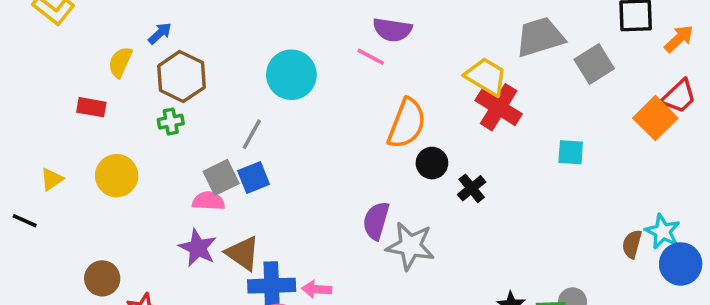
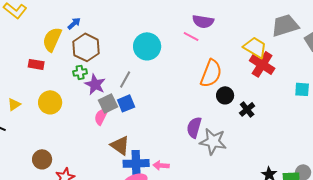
yellow semicircle: (120, 62) -> (52, 39), size x1.4
pink semicircle: (209, 201) -> (101, 116), turned -66
purple star: (198, 248) -> (95, 84), moved

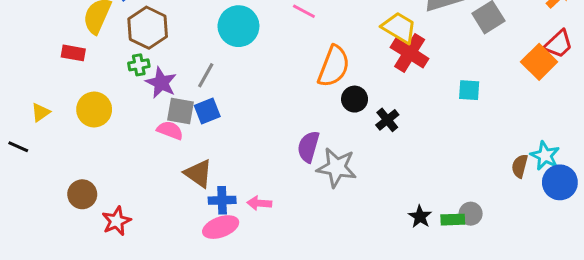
gray square: (108, 103) -> (180, 111), turned 36
pink semicircle: (101, 116) -> (170, 130), turned 84
blue cross: (136, 163) -> (222, 200), size x0.7

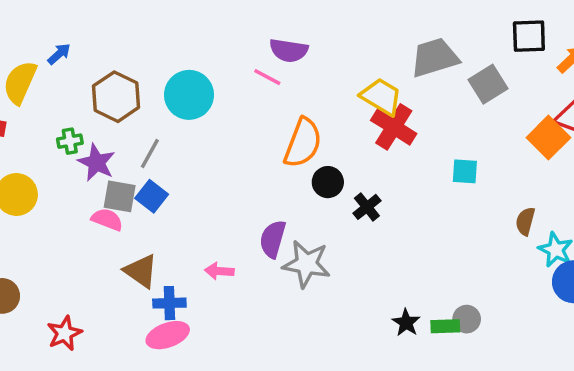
brown hexagon: (148, 28) -> (116, 97), moved
blue square: (207, 111) -> (152, 196), turned -30
brown semicircle: (520, 166) -> (525, 221), moved
pink arrow: (259, 203) -> (219, 271), moved
red star: (116, 221) -> (64, 333), moved

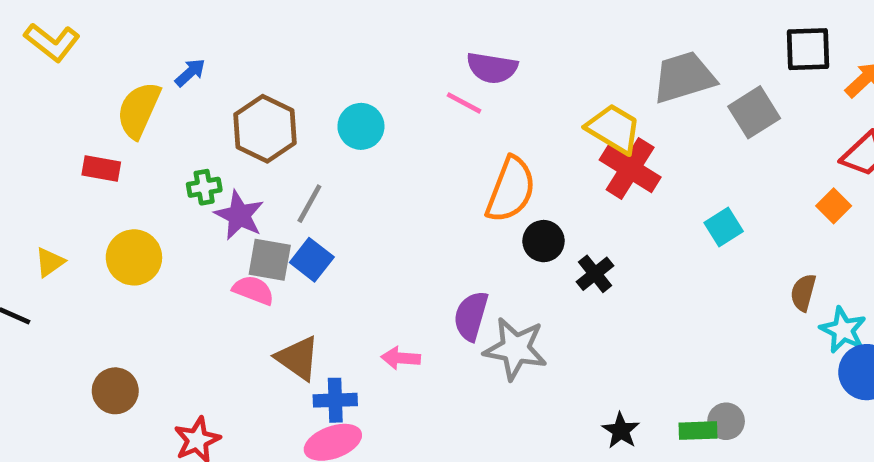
cyan circle: (189, 95) -> (361, 126), size x0.7
orange square: (548, 138) -> (834, 206), moved, size x0.6
cyan square: (465, 171) -> (724, 227), turned -36
black star: (406, 323) -> (621, 431), moved

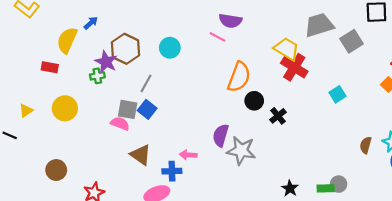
purple star: (239, 215) -> (106, 62), moved
brown semicircle: (803, 293) -> (366, 145), moved
blue cross: (335, 400) -> (172, 171), moved

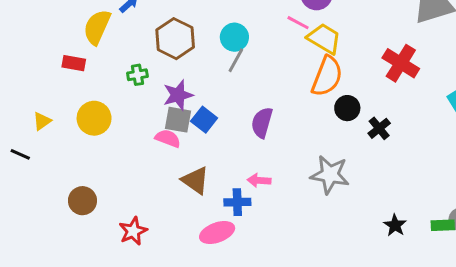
yellow trapezoid: (287, 49) -> (324, 39), moved
purple star: (106, 62) -> (178, 95), moved, turned 30
gray line: (146, 83) -> (236, 60), moved
purple semicircle: (221, 135) -> (262, 123), moved

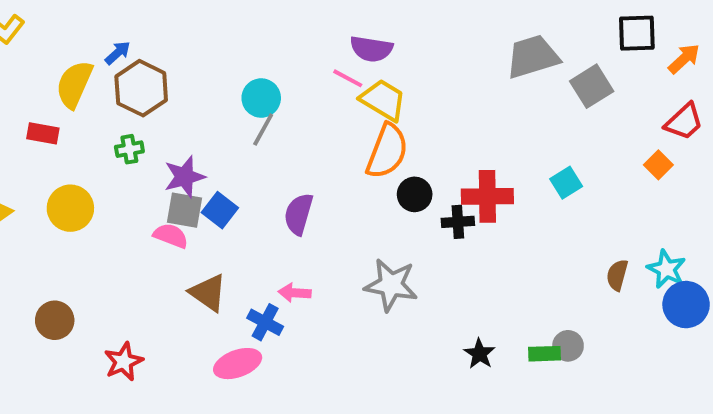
brown hexagon: (175, 39) -> (141, 88), moved
red cross: (401, 63) -> (487, 196), moved, turned -33
black cross: (379, 128) -> (458, 222), turned 35
blue cross: (237, 202) -> (265, 322), turned 30

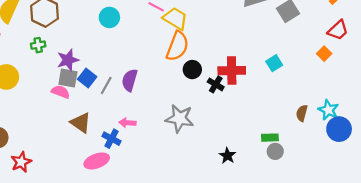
gray line: (263, 129) -> (106, 85), moved
black cross: (458, 222) -> (216, 84), turned 35
green rectangle: (544, 354) -> (270, 138), moved
red star: (124, 362) -> (21, 162), moved

